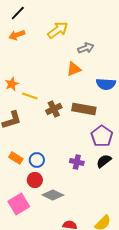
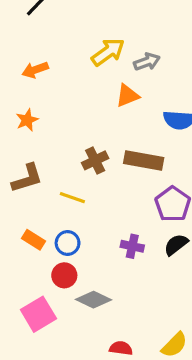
yellow arrow: (58, 30) -> (108, 52), moved
orange arrow: (17, 35) -> (35, 70), moved
yellow line: (30, 96) -> (72, 198), moved

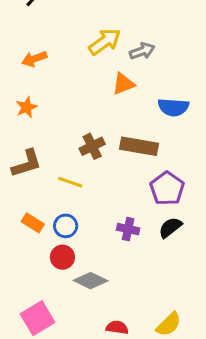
pink square: (38, 314) -> (37, 318), moved

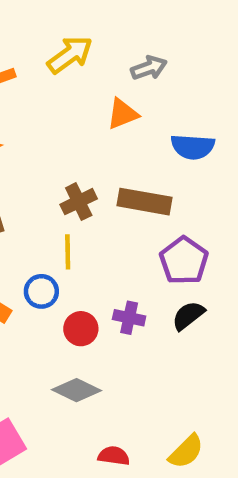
yellow arrow: (105, 42) -> (70, 55), moved
yellow line: (70, 182) -> (68, 252), moved, turned 70
blue circle: (66, 226) -> (41, 291), moved
red circle: (62, 257) -> (81, 329), moved

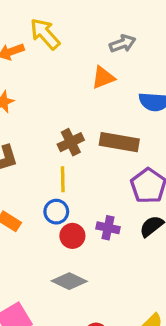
yellow arrow: (70, 55) -> (45, 34), moved, turned -96
blue circle: (41, 291) -> (56, 212), moved

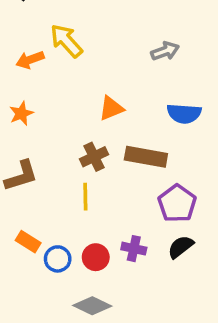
gray arrow: (123, 44) -> (165, 51), moved
orange triangle: (103, 78) -> (111, 108), moved
blue circle: (56, 212) -> (58, 259), moved

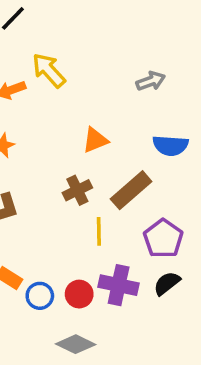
brown rectangle: (146, 157) -> (131, 190), turned -51
yellow line: (85, 197) -> (99, 231), moved
purple cross: (134, 249) -> (119, 285), size x1.5

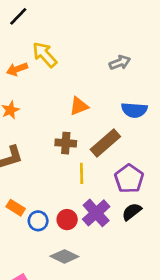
brown cross: (77, 190) -> (66, 143), turned 30
purple cross: (119, 285) -> (96, 213), turned 36

